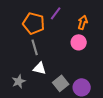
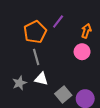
orange pentagon: (34, 23) -> (35, 32), turned 30
gray star: (19, 81) -> (19, 83), moved

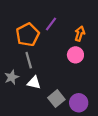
gray star: (19, 83) -> (12, 77), moved

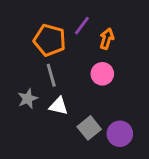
orange arrow: (80, 34) -> (107, 39), moved
orange pentagon: (28, 35) -> (50, 40), turned -30
pink circle: (75, 55) -> (102, 74), moved

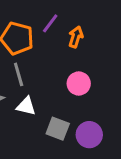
pink circle: (102, 74) -> (79, 84), moved
gray square: (89, 128) -> (58, 129), turned -30

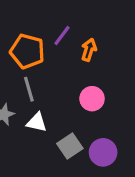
gray square: (58, 129) -> (70, 146), turned 35

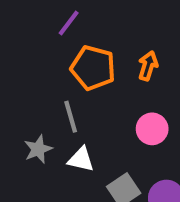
purple line: (62, 36) -> (69, 23), moved
orange pentagon: (27, 51) -> (93, 68), moved

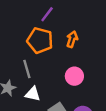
purple line: (69, 23) -> (47, 14), moved

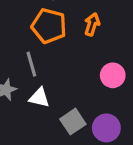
pink circle: (74, 76) -> (113, 75), moved

